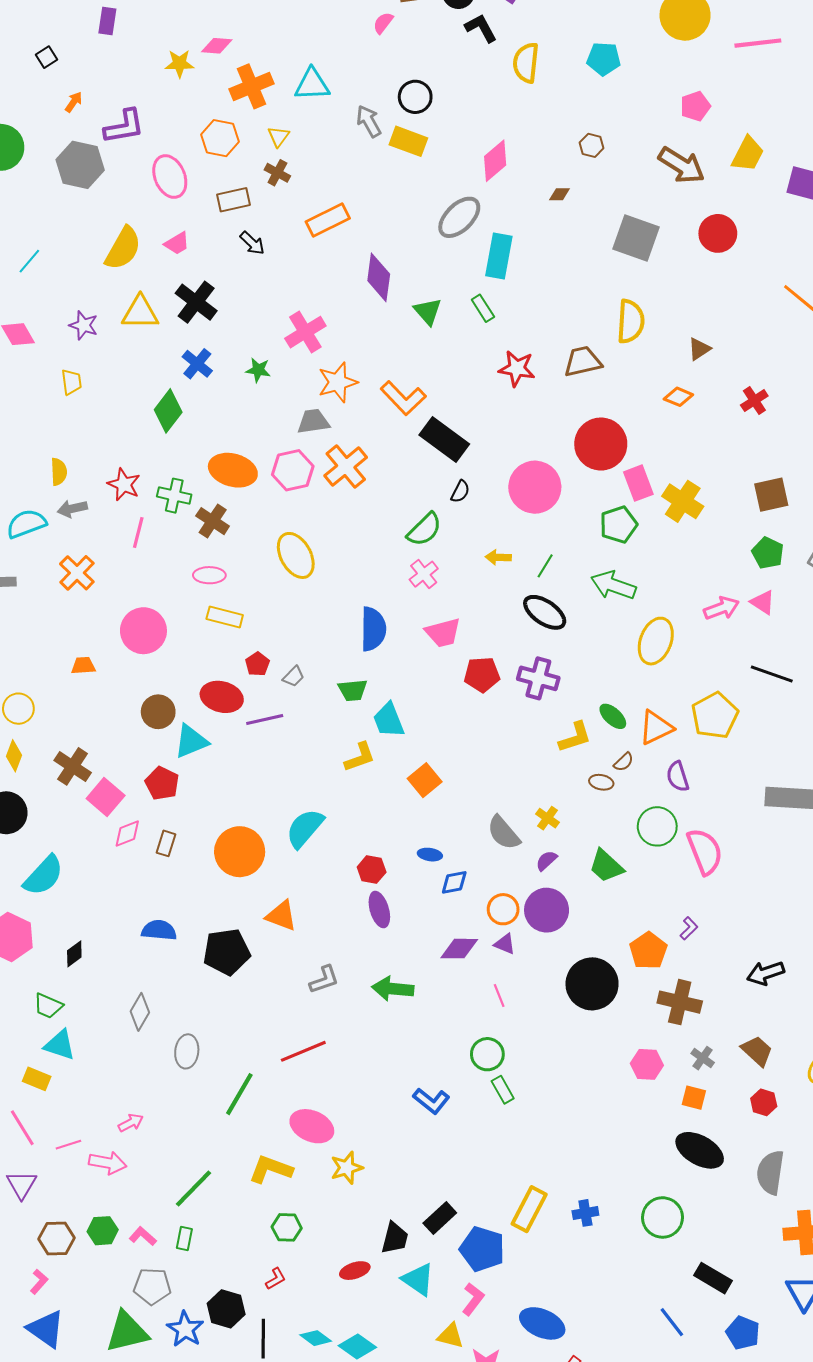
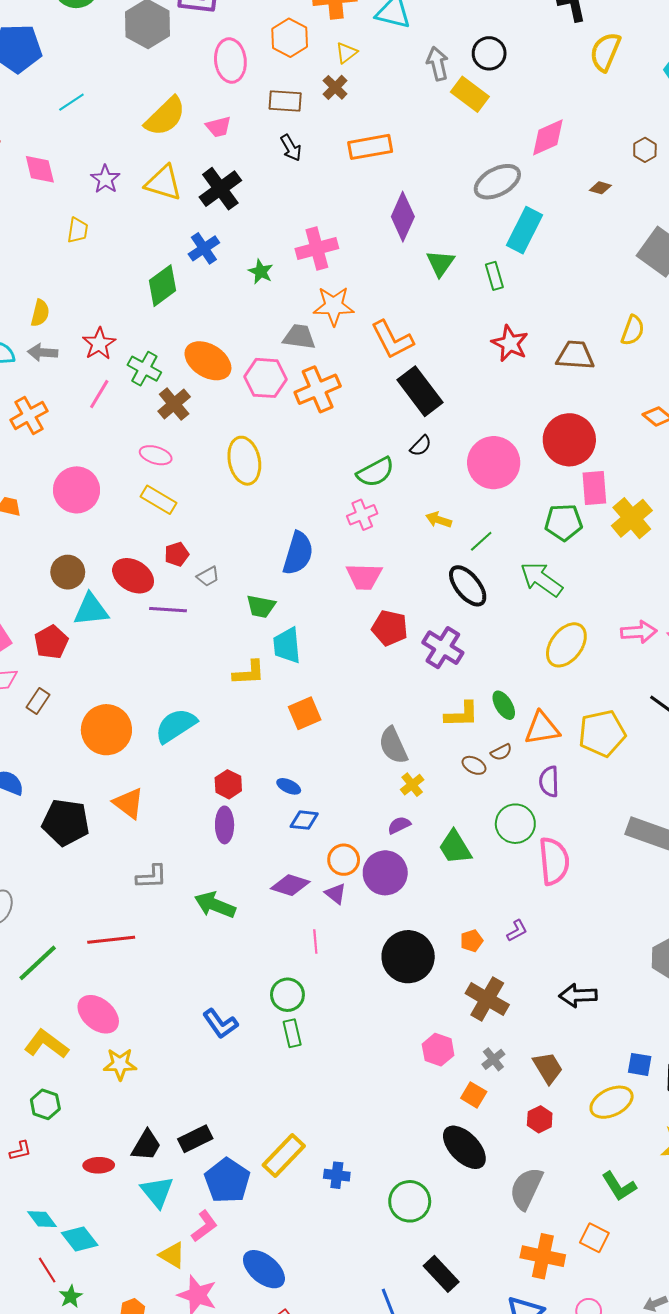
yellow semicircle: (631, 321) -> (633, 330), size x0.7
gray semicircle: (504, 833) -> (393, 745), moved
orange pentagon: (648, 951) -> (472, 941), size x0.6

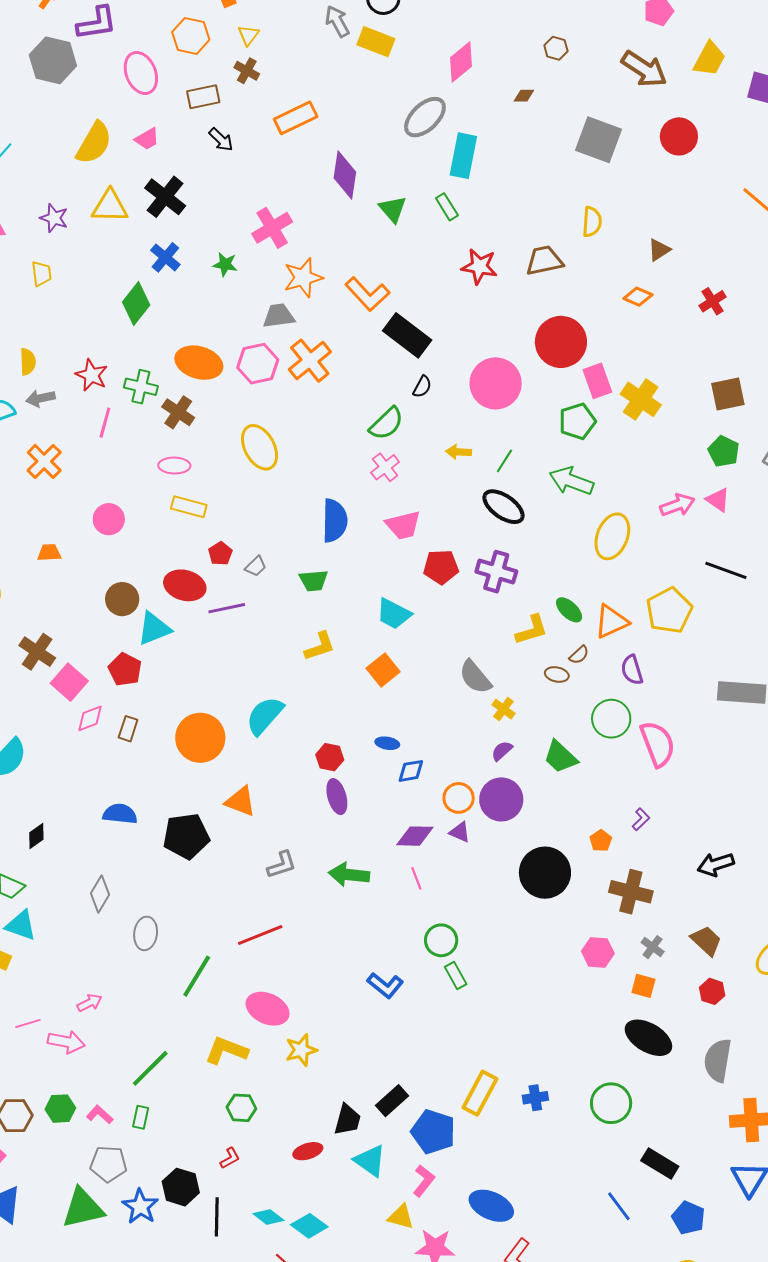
pink circle: (77, 490) -> (109, 519), size x0.7
cyan trapezoid: (287, 645) -> (394, 614), moved, turned -42
pink line: (315, 942) -> (416, 878), moved

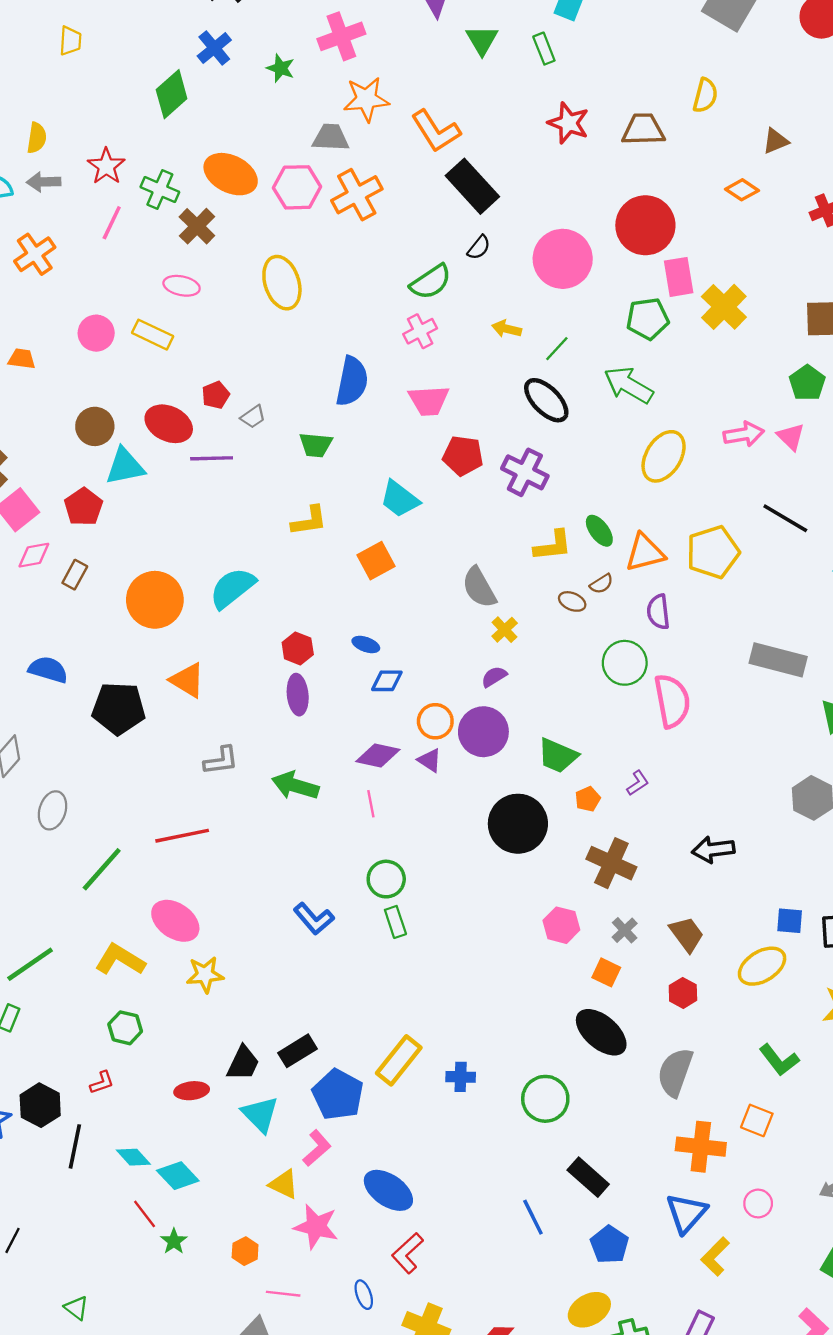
yellow rectangle: (189, 507) -> (153, 335), moved
green trapezoid: (560, 757) -> (558, 756), moved, turned -30

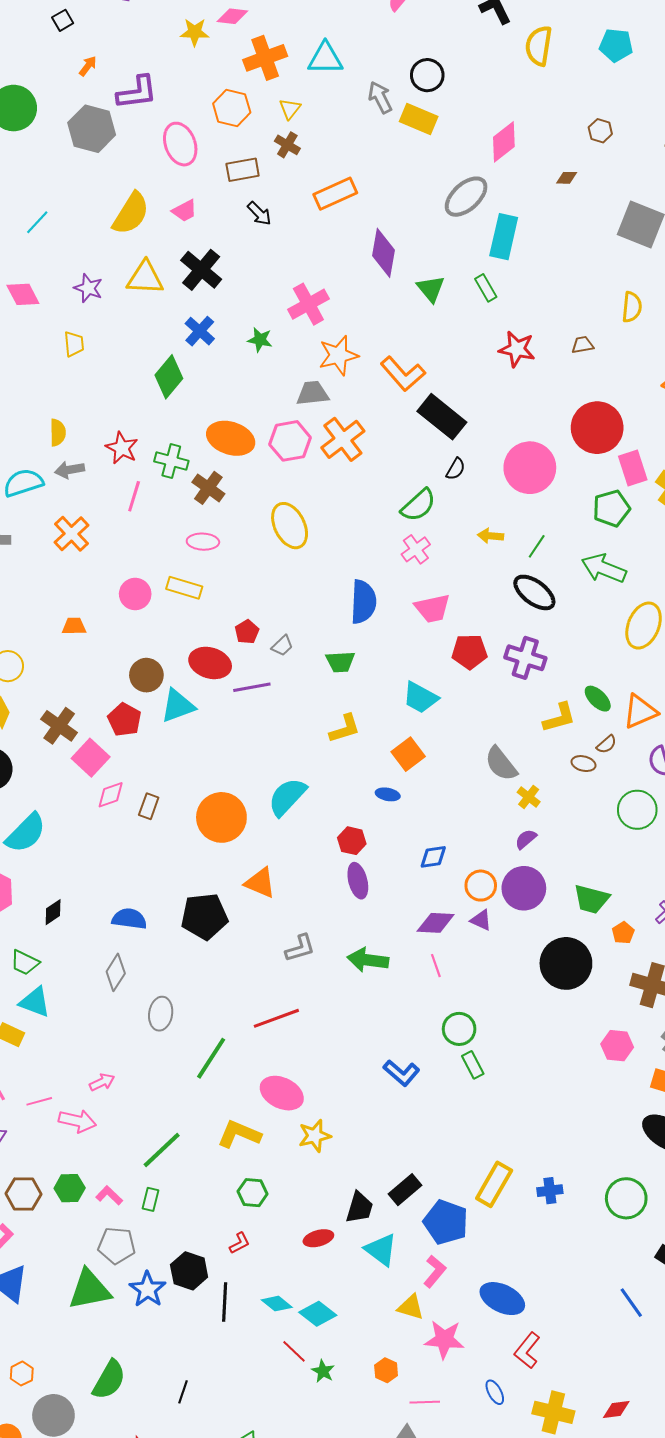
brown trapezoid: (643, 130) -> (583, 345), size x0.6
red pentagon: (84, 507) -> (125, 720), moved
blue ellipse: (366, 645) -> (388, 794), moved
blue semicircle: (48, 670) -> (129, 919), moved

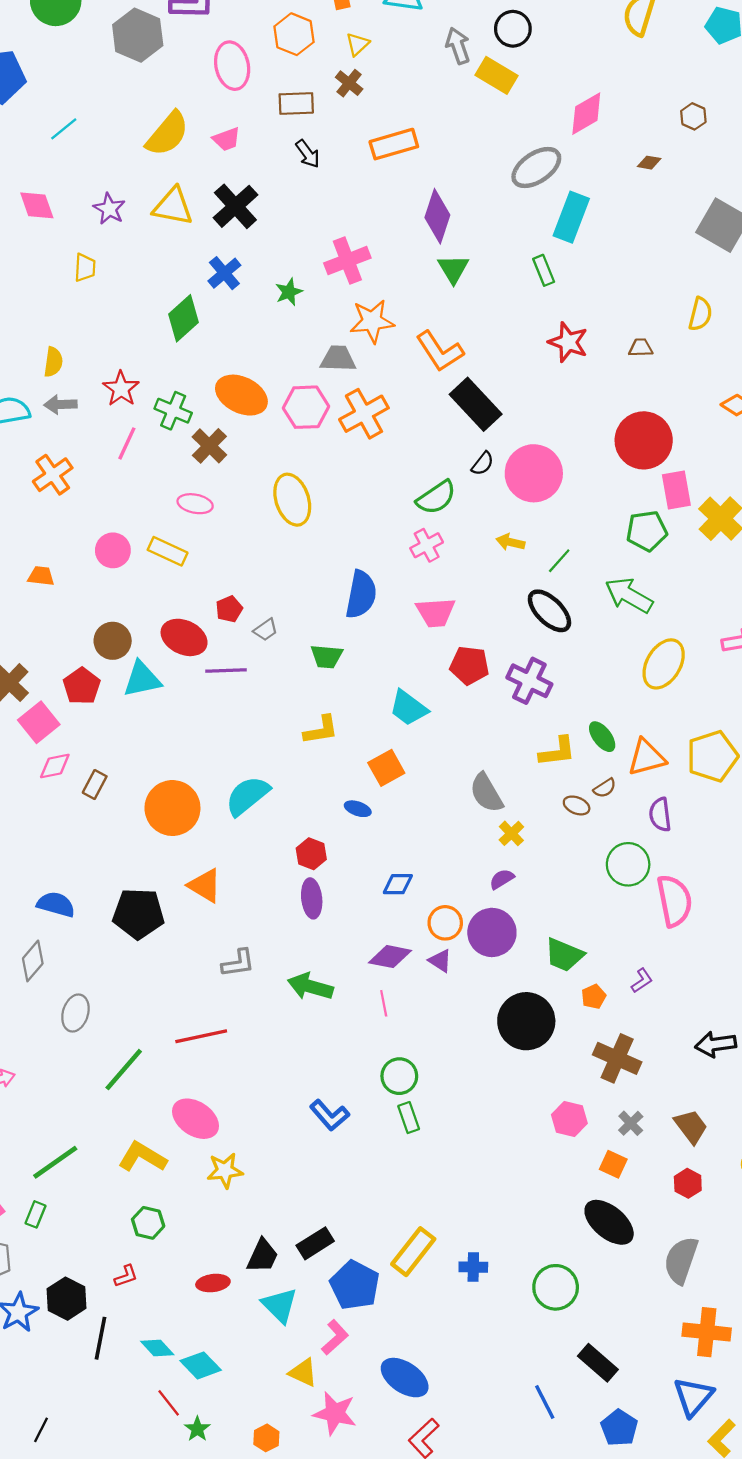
green triangle: (431, 289) -> (453, 269), moved
green star: (260, 340) -> (289, 292), turned 30
pink circle: (530, 468) -> (534, 473), moved

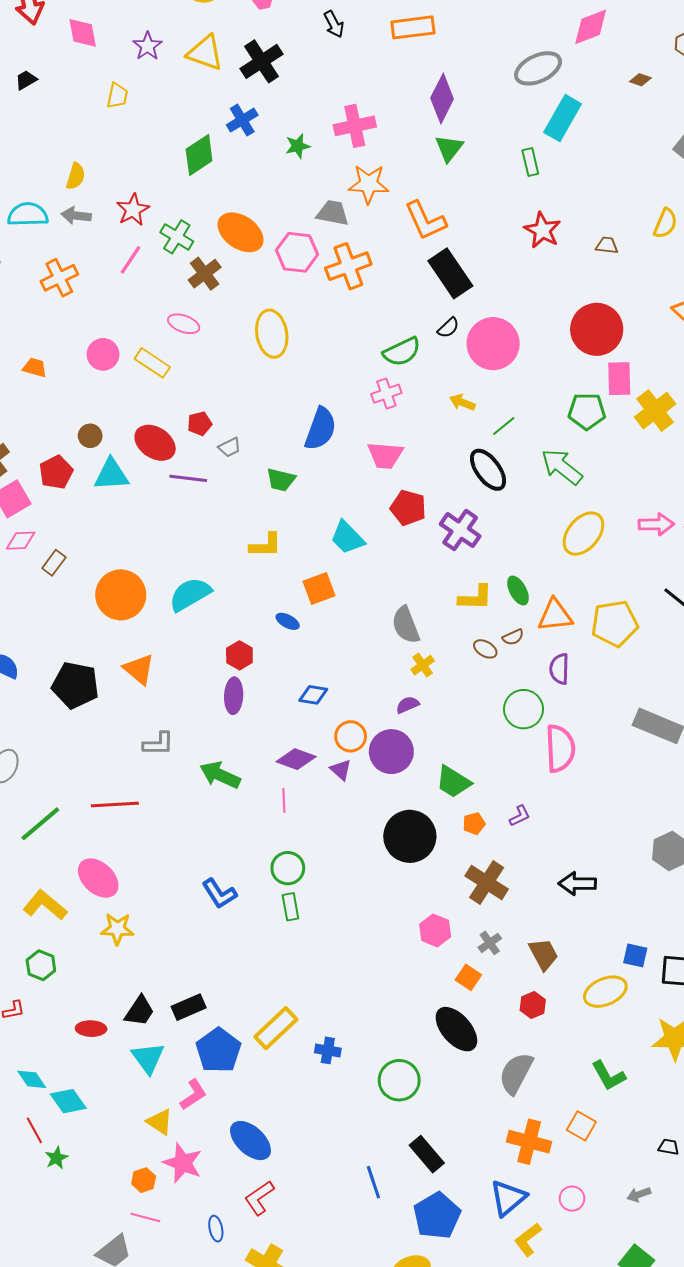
brown circle: (113, 641) -> (90, 436), size x0.7
blue pentagon: (619, 1428) -> (437, 1216), size x1.4
orange hexagon: (266, 1438) -> (144, 1180), moved

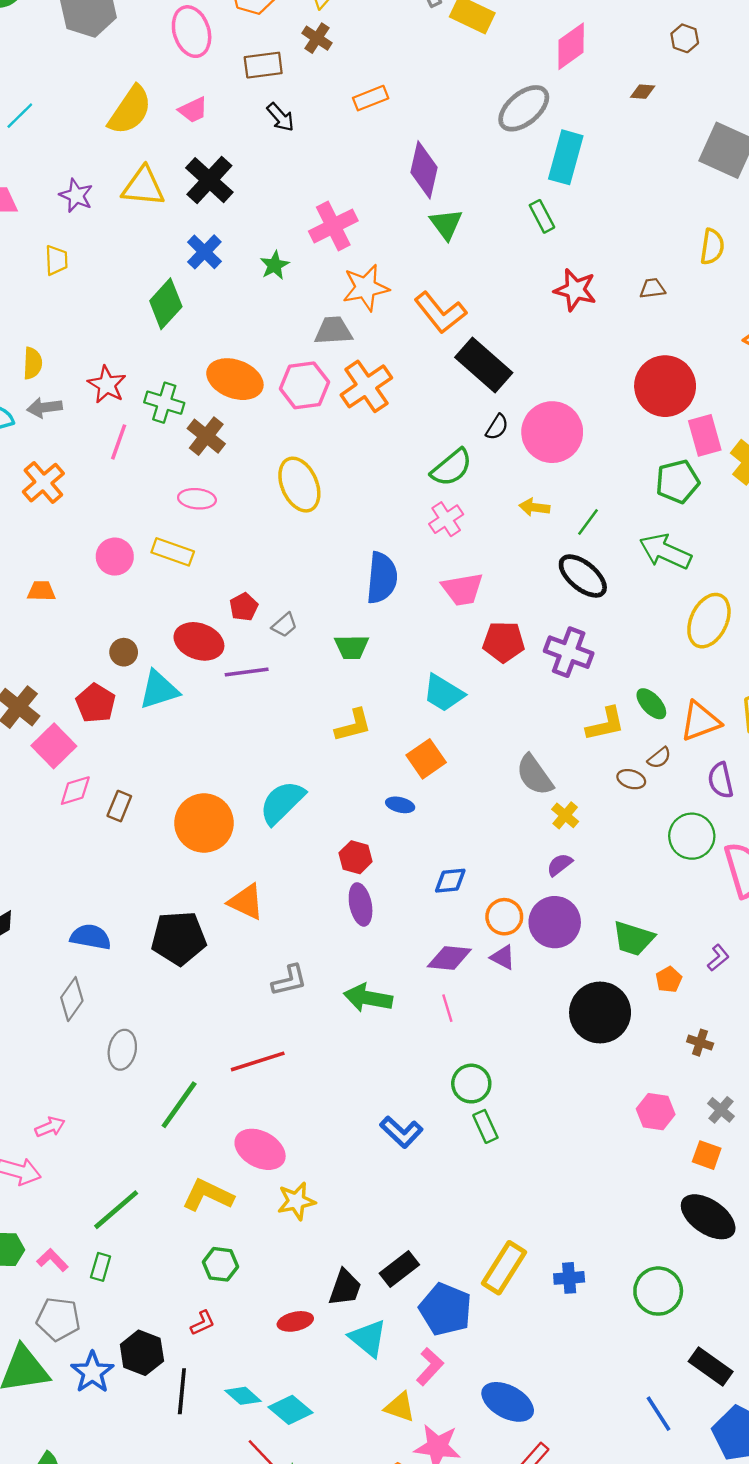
orange rectangle: (413, 27) -> (371, 98), size x0.7
brown cross: (487, 882) -> (700, 1043), size x0.5

